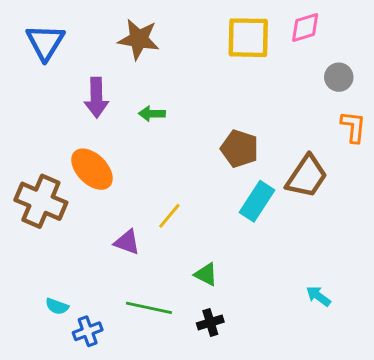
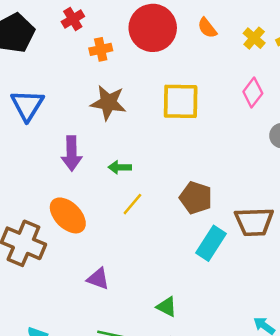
pink diamond: (305, 27) -> (253, 93), turned -36
yellow square: (248, 38) -> (181, 101), moved
brown trapezoid: (307, 176) -> (254, 222), turned 54
yellow line: (169, 216) -> (132, 204), moved

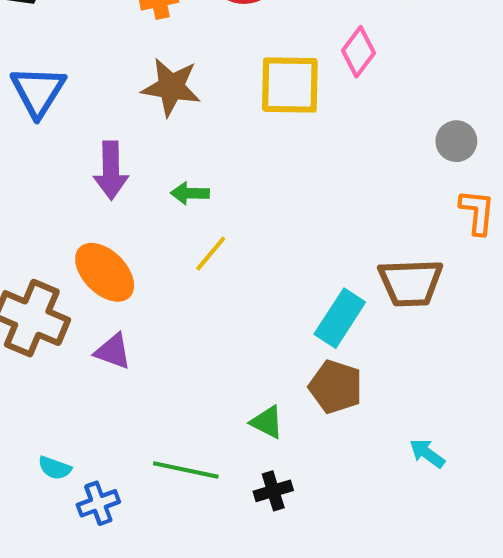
pink diamond: (253, 93) -> (359, 52), moved
brown pentagon: (196, 198) -> (336, 387), moved
purple triangle: (98, 279) -> (113, 351), moved

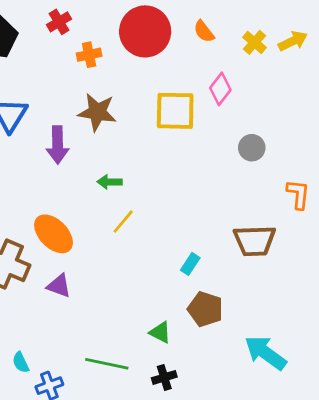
gray circle: (456, 141) -> (252, 148), moved
purple arrow: (111, 170) -> (58, 145), moved
cyan rectangle: (340, 318) -> (190, 264), moved, size x0.6
cyan arrow: (427, 453) -> (265, 353), size x1.8
cyan semicircle: (55, 468) -> (21, 362), turned 45

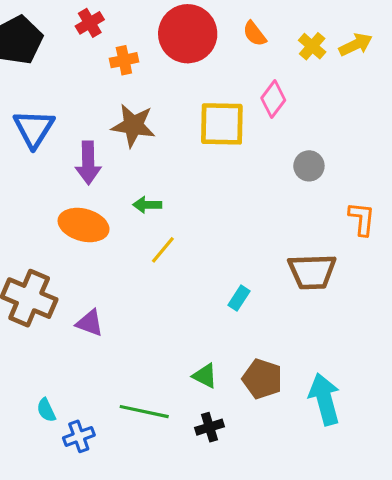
orange ellipse: (53, 234) -> (84, 225), moved, turned -30
brown pentagon: (205, 309) -> (262, 379), moved
cyan arrow: (265, 353) -> (325, 399), turned 39

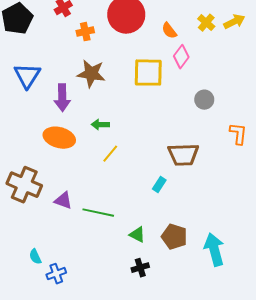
orange semicircle: (255, 34) -> (169, 31), moved
brown trapezoid: (312, 272) -> (183, 155), moved
green line: (144, 412) -> (98, 213), moved

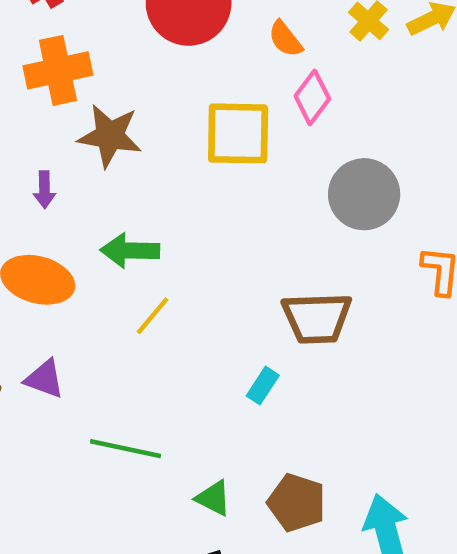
orange cross: (85, 32) -> (58, 70), moved, size x1.6
purple arrow: (62, 98) -> (44, 190), size x0.6
gray circle: (204, 100) -> (364, 194), size x1.6
green arrow: (100, 125) -> (130, 251), size x1.4
purple triangle: (63, 201) -> (44, 379), moved

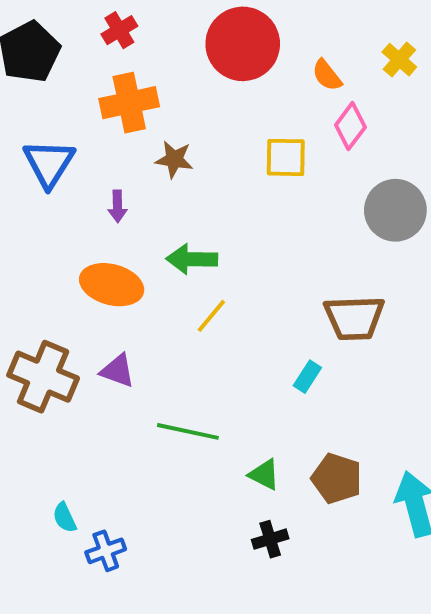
yellow square: (238, 133) -> (286, 157), size x0.7
brown star: (110, 136) -> (174, 159), size x0.7

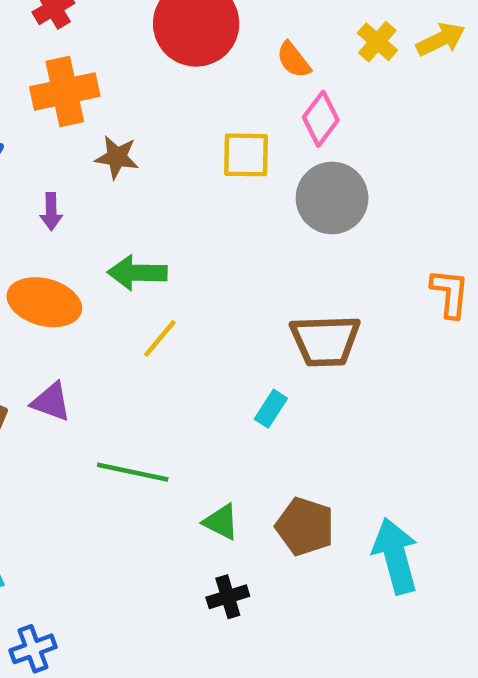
gray circle: (395, 210) -> (332, 198), moved
blue cross: (106, 551) -> (33, 649), moved

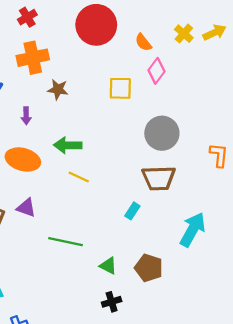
gray circle: (332, 198) -> (162, 133), moved
yellow line: (160, 338) -> (79, 177), turned 75
cyan arrow: (395, 556) -> (193, 230), moved, turned 44

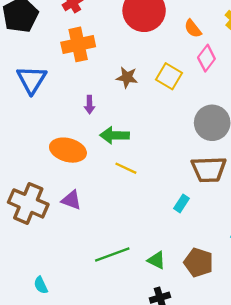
yellow square: (120, 88) -> (169, 76), turned 30
brown star: (58, 89) -> (127, 77), moved
purple arrow: (26, 116) -> (90, 105), moved
green line: (66, 242) -> (112, 255), moved, turned -32

